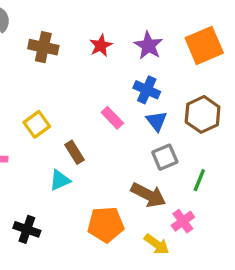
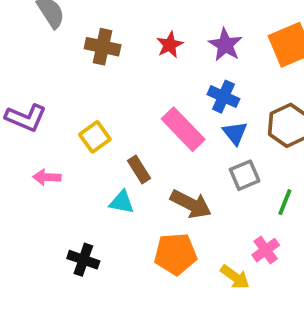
pink rectangle: (112, 118) -> (183, 129), size x1.6
cyan triangle: (60, 180) -> (122, 202), turned 35
brown arrow: (148, 195) -> (191, 204), moved

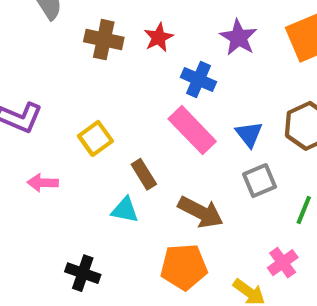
red star: (170, 45) -> (159, 37), moved
blue cross: (223, 97) -> (199, 80), moved

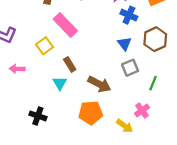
blue cross: (199, 80) -> (129, 15), moved
pink rectangle: (192, 130) -> (65, 25), moved
cyan triangle: (125, 210) -> (60, 83), turned 48

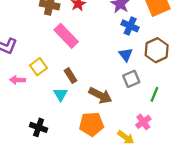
yellow square: (44, 46) -> (39, 67), moved

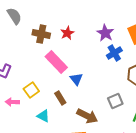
blue cross: (130, 26) -> (114, 53), turned 35
blue triangle: (126, 55) -> (76, 79), moved
cyan triangle: (61, 94) -> (43, 116), moved, turned -32

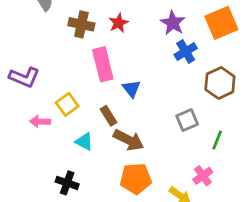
pink rectangle: (56, 62) -> (103, 64), turned 30
brown arrow: (87, 116) -> (129, 140), moved

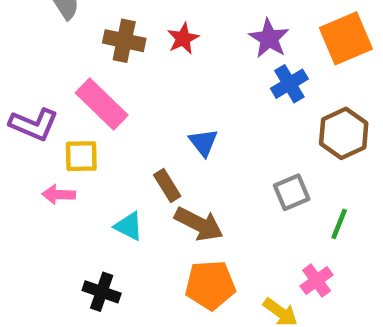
pink rectangle: (103, 64) -> (102, 104), moved, turned -32
yellow square: (67, 104) -> (81, 156), moved, turned 35

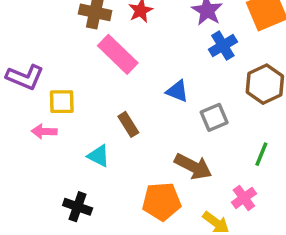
pink rectangle: (102, 104) -> (118, 54), moved
blue triangle: (203, 143) -> (177, 91), moved, turned -30
gray square: (292, 192) -> (214, 117), moved
brown arrow: (199, 224) -> (193, 166), moved

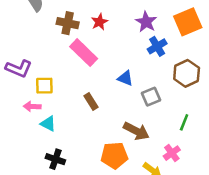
cyan triangle: (99, 156) -> (48, 124), moved

